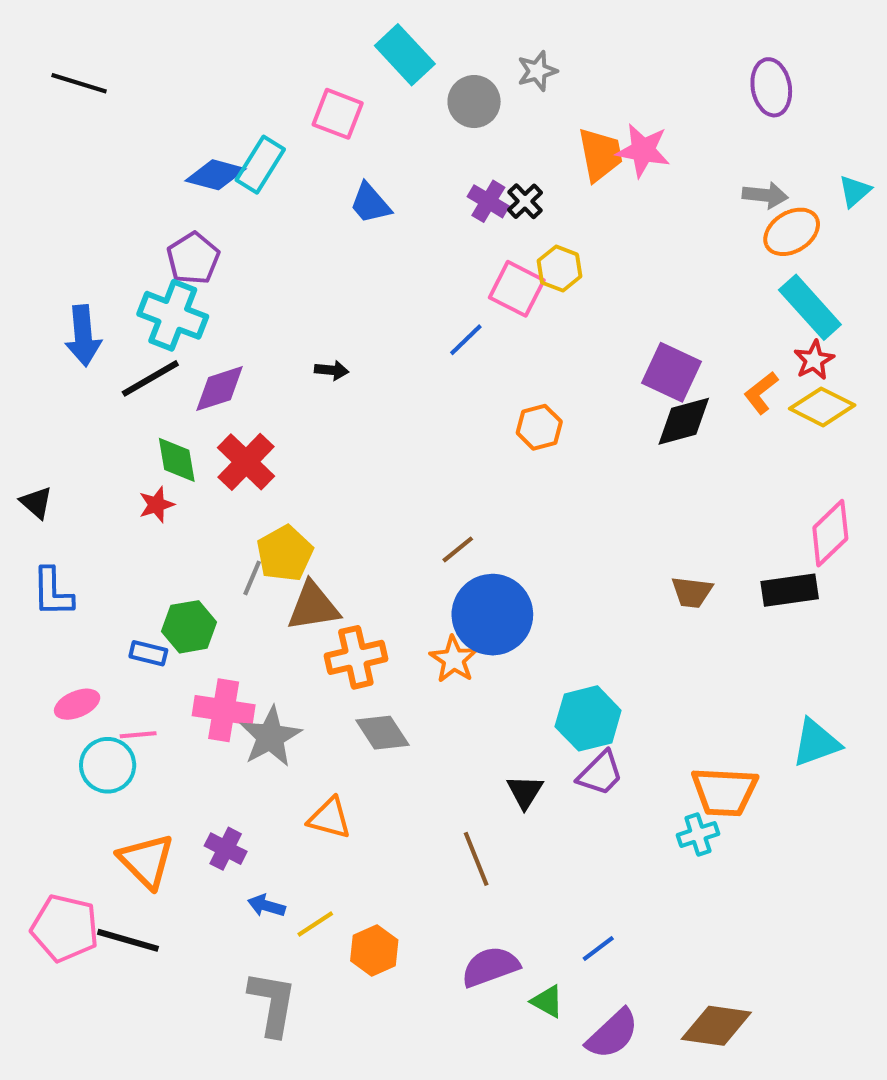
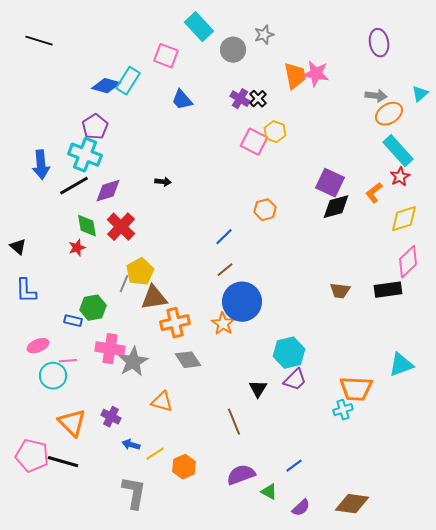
blue line: (466, 340) -> (224, 237), moved
yellow diamond: (822, 407) -> (404, 219), moved, turned -44
purple semicircle: (612, 1034) -> (301, 508), size x0.7

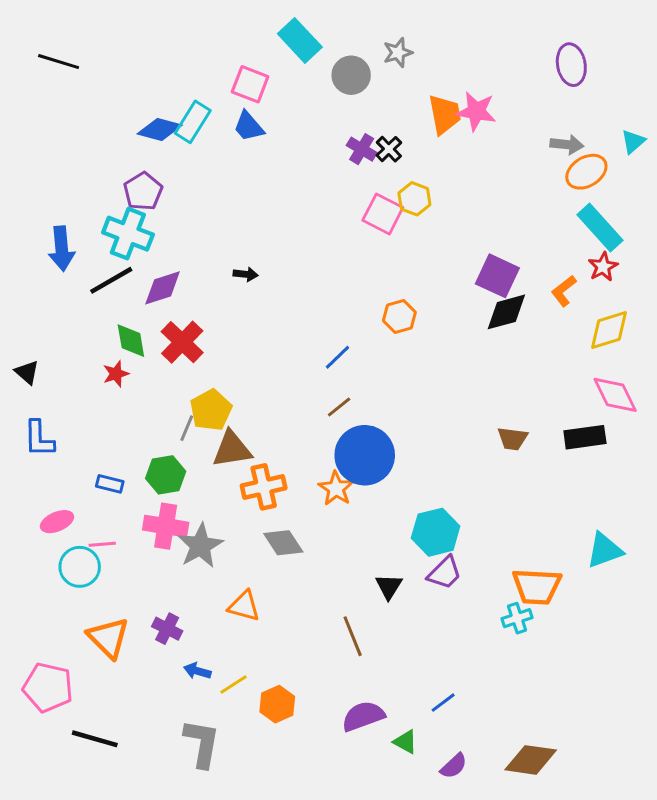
blue trapezoid: (182, 100) -> (249, 126), moved
pink diamond: (408, 262) -> (615, 395), turned -72
green hexagon: (93, 308) -> (166, 475), moved
black line: (63, 462) -> (95, 739), moved

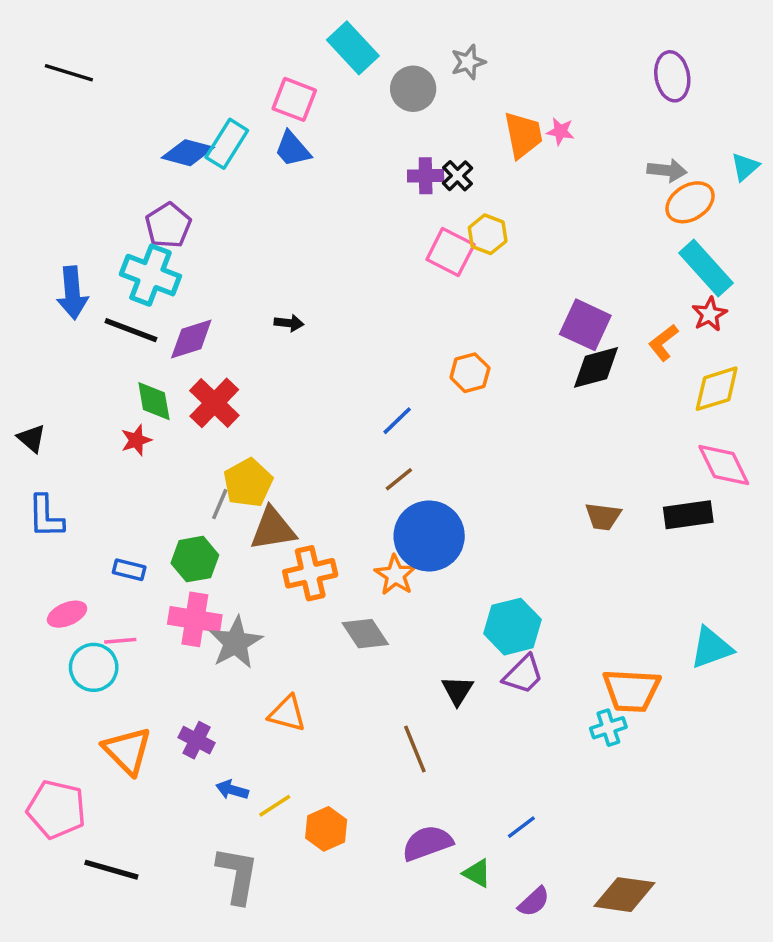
pink star: (476, 111) -> (560, 131), size x0.6
purple cross: (362, 149) -> (426, 176), turned -32
black line: (111, 280) -> (131, 330), turned 51
gray diamond: (283, 543) -> (365, 634), moved

